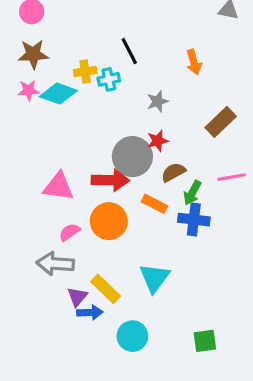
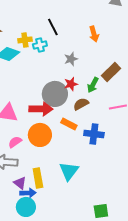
green arrow: (192, 193) -> (93, 85), moved
yellow rectangle: (106, 289) -> (38, 178), turned 36
purple triangle: (77, 297) -> (20, 183), turned -32
cyan circle: (132, 336) -> (26, 207), moved

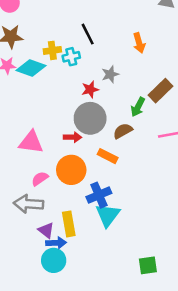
red star: (71, 84) -> (90, 89), moved
red arrow: (41, 109) -> (72, 137), size x0.6
blue cross: (94, 134) -> (99, 195), moved, turned -30

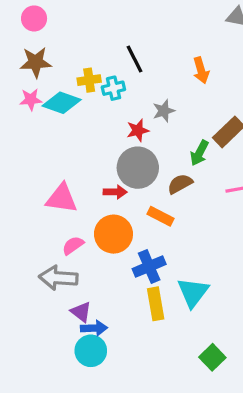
cyan triangle: (108, 215) -> (193, 292), moved
yellow rectangle: (69, 224) -> (156, 304), moved
green square: (148, 265) -> (212, 357), turned -36

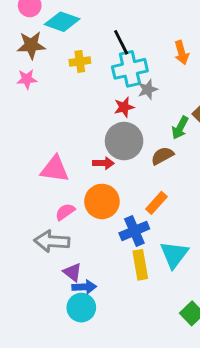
cyan cross: (113, 88) -> (130, 69), moved, size x1.6
cyan diamond: (62, 103) -> (62, 22), moved
orange rectangle: (160, 216) -> (156, 203), moved, turned -75

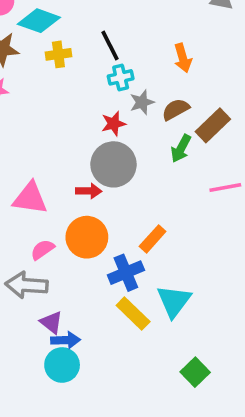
yellow cross: (80, 61) -> (58, 54), moved
cyan cross: (130, 69) -> (121, 77), size x0.6
brown semicircle: (162, 156) -> (176, 109), moved
yellow rectangle: (140, 265) -> (133, 314), turned -36

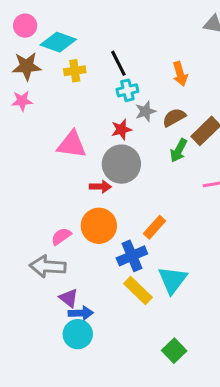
pink triangle: (30, 198) -> (72, 144), moved
green square: (195, 372) -> (174, 351), moved

